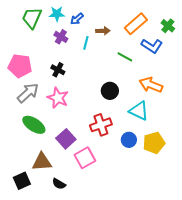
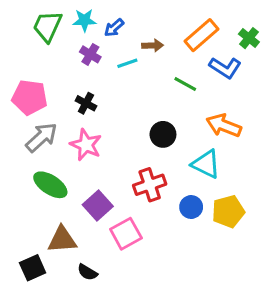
cyan line: (86, 43) -> (127, 63), turned 56

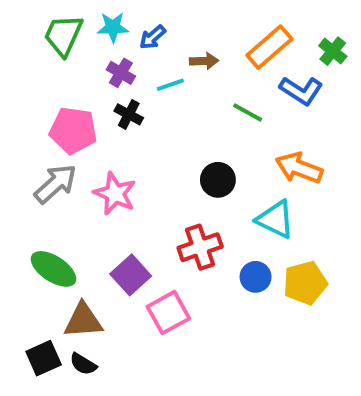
pink pentagon: (30, 97) -> (73, 130), moved
black cross: (86, 103) -> (129, 114), moved
green ellipse: (50, 185) -> (53, 269), moved
black semicircle: (87, 272) -> (83, 364), moved

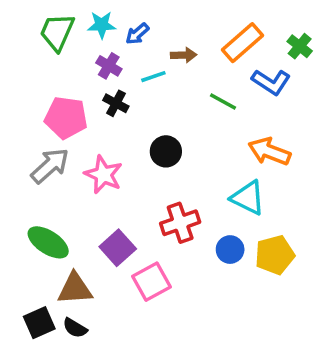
black circle: (218, 180) -> (166, 151), moved

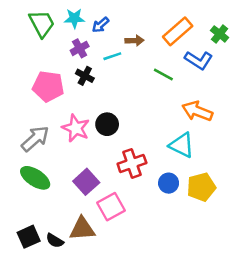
green trapezoid: (57, 32) -> (42, 24), turned 128
purple cross: (109, 66) -> (80, 48), turned 30
black circle: (166, 151) -> (107, 124), moved
gray arrow: (50, 166) -> (35, 139), moved
brown triangle: (75, 289) -> (82, 229), moved

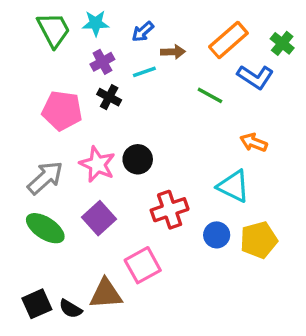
blue arrow: (101, 25) -> (143, 32), moved
orange arrow: (197, 111) -> (254, 142), size x0.7
purple square: (86, 182) -> (99, 218), moved

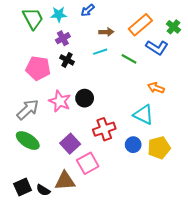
blue arrow: (143, 32) -> (88, 10), moved
cyan line: (144, 72) -> (100, 52), moved
purple square: (99, 218) -> (70, 144), moved

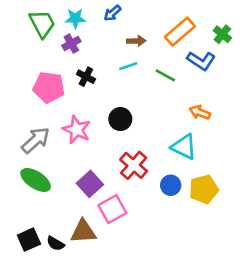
purple cross: (63, 38) -> (71, 44), moved
black circle: (85, 98) -> (120, 119), moved
red cross: (104, 129) -> (134, 165), turned -30

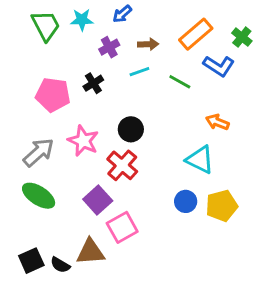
purple cross: (71, 44) -> (109, 47), moved
black cross: (86, 77) -> (93, 83), turned 30
red cross: (134, 165) -> (122, 165), moved

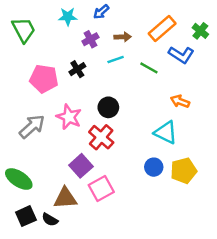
green trapezoid: (46, 25) -> (24, 30), moved
green ellipse: (39, 196) -> (19, 179), moved
brown triangle: (90, 252) -> (65, 198), moved

